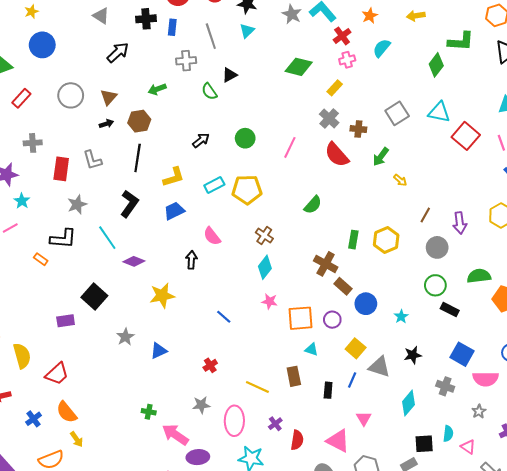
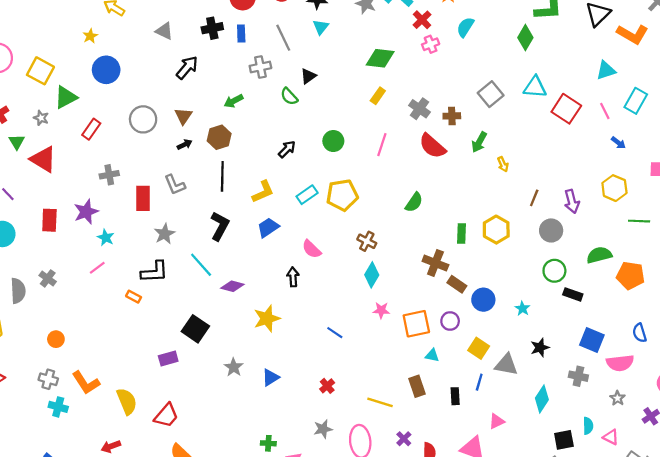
yellow rectangle: (335, 88) -> (378, 96), moved
yellow arrow: (400, 180) -> (503, 164), turned 32
pink triangle: (364, 418) -> (497, 421), turned 42

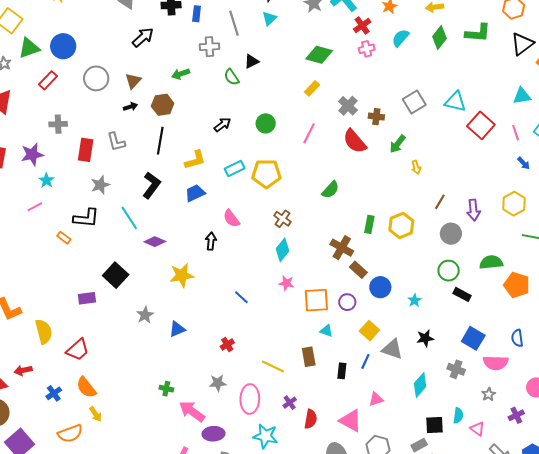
green diamond: (525, 38) -> (440, 37), moved
blue circle: (106, 70) -> (63, 46), moved

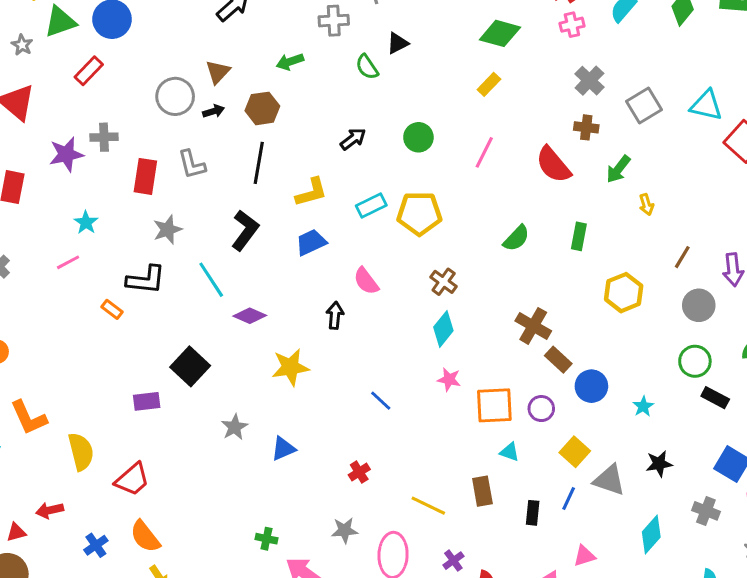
gray circle: (96, 78) -> (175, 96), moved
gray cross: (348, 106) -> (589, 81), moved
purple star: (32, 154) -> (66, 154), moved
green rectangle: (369, 224) -> (579, 236), moved

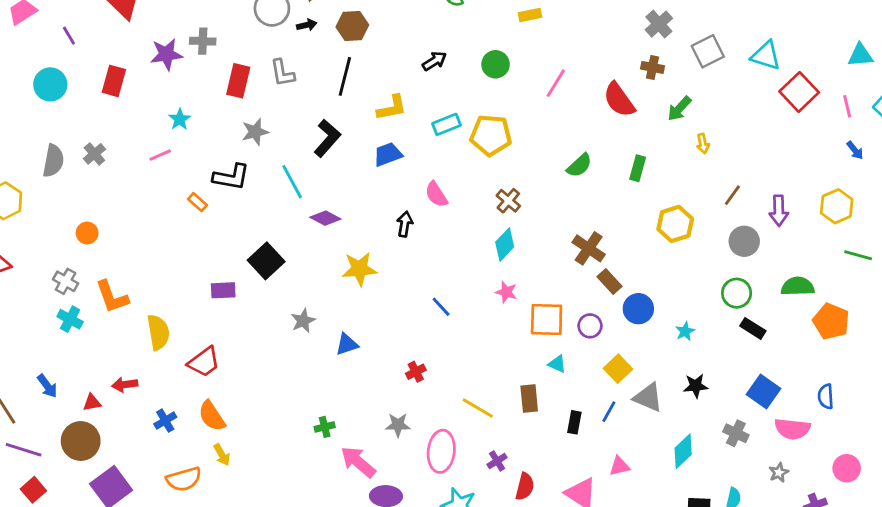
yellow rectangle: (489, 84) -> (530, 15), moved, turned 30
green cross: (266, 539) -> (325, 427), turned -30

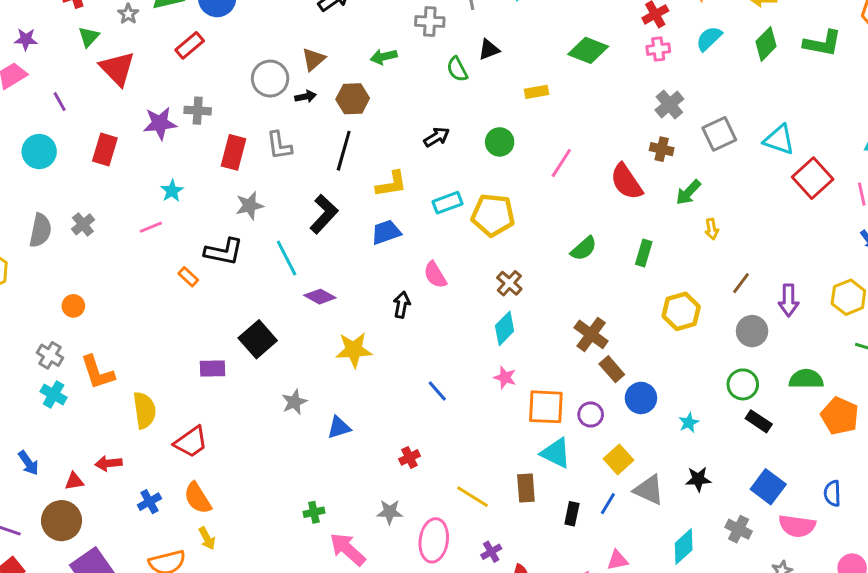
cyan triangle: (557, 364) -> (556, 453), size x1.6

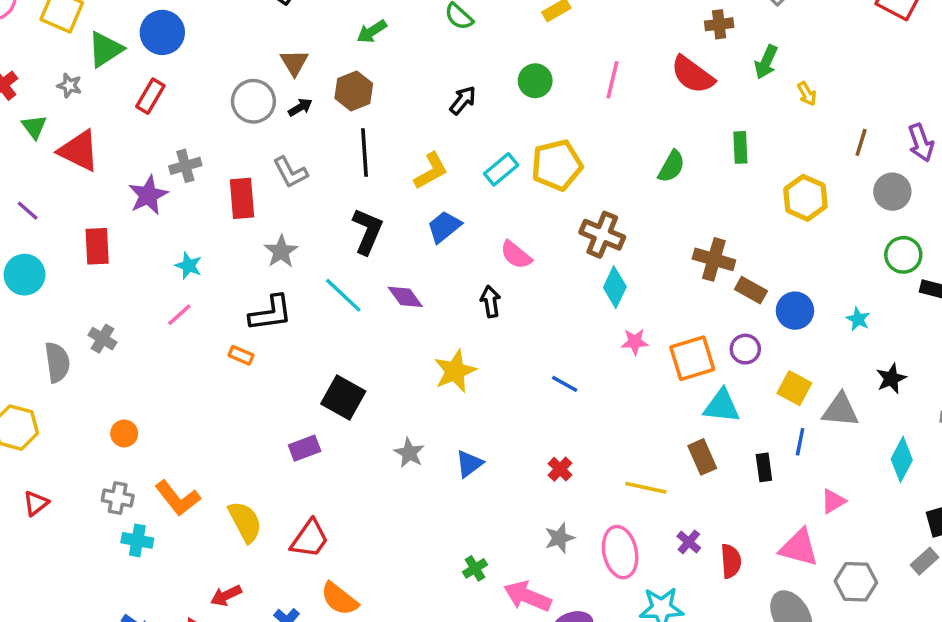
brown cross: (509, 283) -> (602, 235), size x1.4
purple diamond: (320, 297) -> (405, 297), moved, turned 44

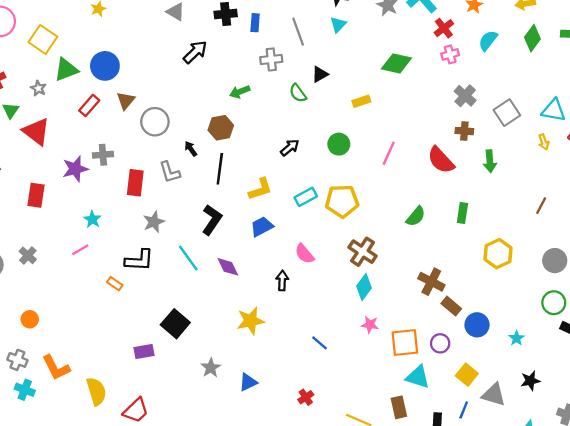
brown triangle: (294, 62) -> (126, 101), moved
green arrow: (766, 62) -> (490, 161), turned -40
yellow arrow: (807, 94) -> (544, 142), moved
black arrow: (300, 107) -> (191, 149), moved, turned -105
brown line: (861, 142) -> (541, 206), moved

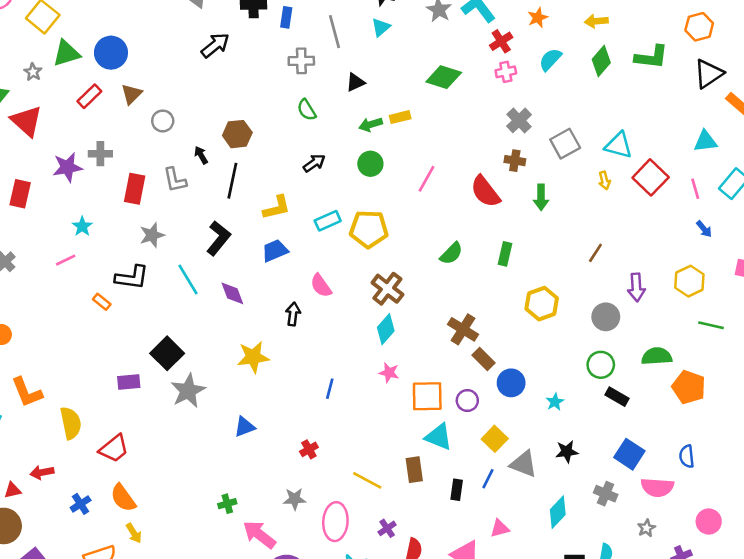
green arrow: (240, 92) -> (371, 124), moved
green semicircle: (298, 93) -> (307, 110), moved
gray circle: (155, 122) -> (163, 121), size x0.7
blue line: (319, 343) -> (330, 389), turned 60
gray star: (211, 368) -> (188, 391), moved, size x1.5

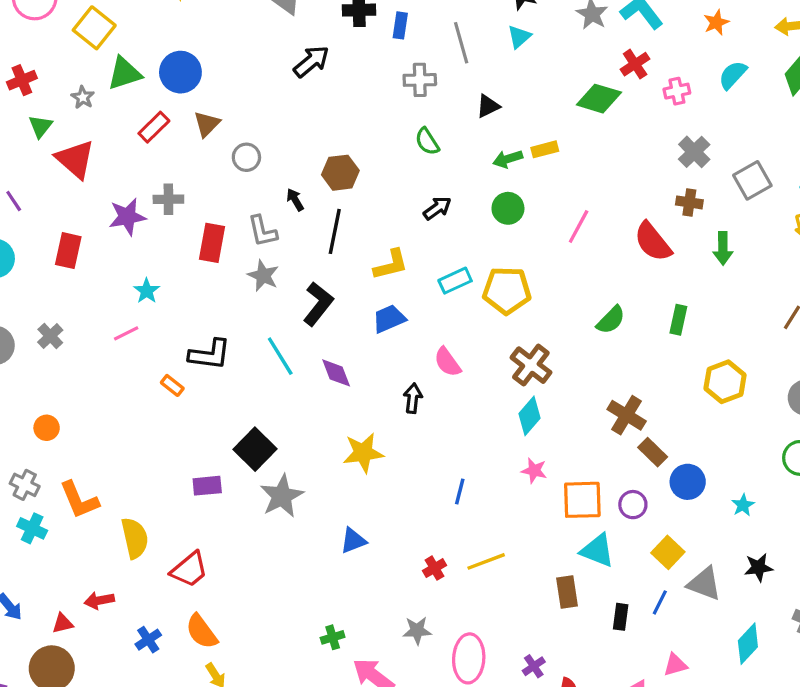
red cross: (501, 41) -> (635, 64), moved
gray star: (152, 235) -> (263, 276), moved, turned -30
yellow line: (367, 480) -> (486, 561), moved, turned -48

